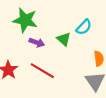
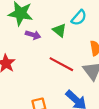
red line: (42, 71) -> (61, 64), moved

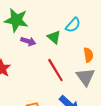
red line: (61, 64) -> (55, 70), turned 30

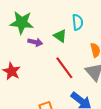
cyan semicircle: (73, 25) -> (78, 22), turned -42

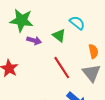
cyan semicircle: (78, 22) -> (77, 23), turned -49

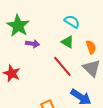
green star: (22, 20) -> (18, 26), turned 30
green triangle: (59, 35) -> (68, 42), moved

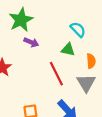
green triangle: (68, 42) -> (68, 50), turned -32

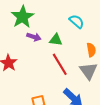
green triangle: (68, 50) -> (56, 40), moved

